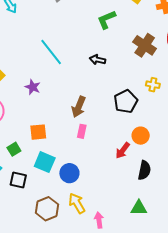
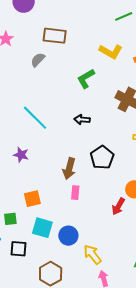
black pentagon: (126, 101) -> (102, 157), moved
green square: (14, 149) -> (10, 219), turned 32
yellow arrow: (77, 203) -> (92, 255), moved

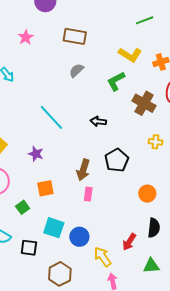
gray semicircle: (38, 60) -> (76, 70), moved
green L-shape: (86, 79) -> (116, 81), moved
orange square: (32, 199) -> (45, 188), moved
red arrow: (118, 206) -> (129, 242), moved
green square: (10, 219) -> (23, 207), moved, turned -32

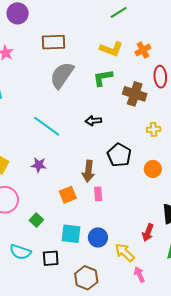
gray semicircle: (76, 70) -> (62, 75), size x1.8
green L-shape: (116, 81) -> (103, 78), turned 30
orange square: (45, 188) -> (68, 195), moved
orange circle: (147, 194) -> (153, 169), moved

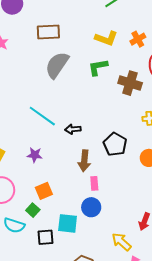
black arrow: (93, 121) -> (73, 129), moved
orange square: (68, 195) -> (44, 191), moved
blue circle: (98, 237) -> (91, 207), moved
cyan semicircle: (20, 252) -> (14, 225), moved
black square: (51, 258) -> (46, 237), moved

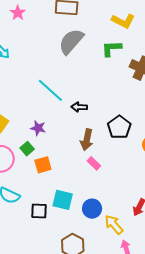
pink rectangle: (94, 183) -> (94, 163), turned -48
blue circle: (91, 207) -> (92, 209), moved
green square: (33, 210) -> (27, 149), moved

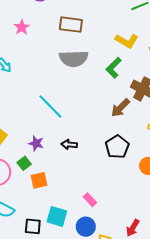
gray semicircle: (71, 41) -> (74, 59), turned -136
green L-shape: (112, 48) -> (114, 68), turned -45
black arrow: (79, 107) -> (69, 145), moved
brown arrow: (87, 140) -> (120, 108), moved, turned 30
pink rectangle: (94, 163) -> (90, 200), moved

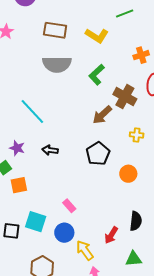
yellow L-shape: (127, 41) -> (97, 36), moved

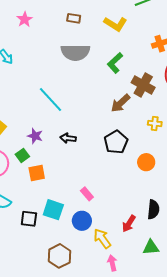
brown rectangle: (55, 30) -> (74, 18), size x0.6

